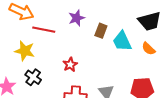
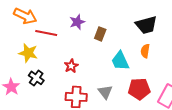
cyan trapezoid: (122, 41) -> (120, 61), moved
orange semicircle: (149, 49) -> (145, 51), turned 56

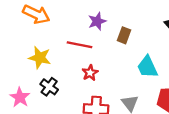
red line: (46, 33) -> (80, 45), moved

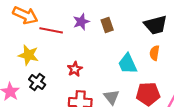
brown rectangle: (124, 35) -> (107, 25), moved, turned -40
red line: (80, 45) -> (51, 30), moved

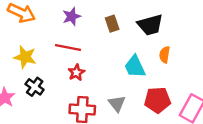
purple star: (81, 22) -> (72, 16), moved
black trapezoid: (156, 25) -> (150, 25), moved
red line: (51, 30) -> (68, 47), moved

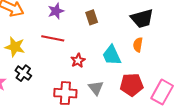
black trapezoid: (150, 25) -> (142, 18), moved
red star: (76, 73) -> (78, 60), moved

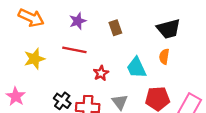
yellow star: (15, 47) -> (34, 59), turned -30
black cross: (23, 73) -> (62, 101), moved

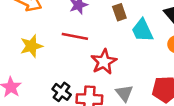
cyan trapezoid: (136, 68) -> (142, 30), moved
red star: (101, 73) -> (104, 62), size x1.5

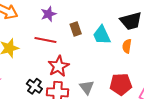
brown rectangle: (119, 12) -> (76, 29), moved
red star: (104, 62) -> (59, 66), moved

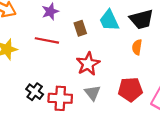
cyan trapezoid: (102, 35) -> (109, 20), moved
red star: (59, 66) -> (88, 64), moved

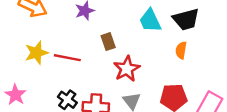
brown rectangle: (80, 28) -> (108, 42), moved
red line: (47, 40) -> (67, 58), moved

